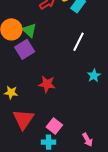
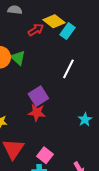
purple square: (25, 49) -> (38, 96), moved
cyan star: (94, 76) -> (85, 120), moved

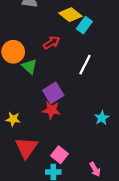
red arrow: (36, 30) -> (52, 43), moved
green triangle: (18, 58) -> (29, 66), moved

